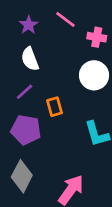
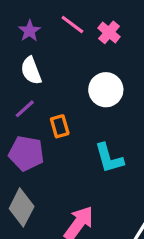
pink cross: (97, 37) -> (109, 32), moved, turned 30

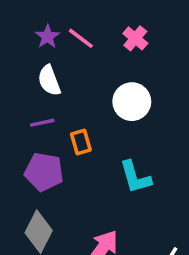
pink line: (72, 25) -> (81, 38), moved
purple line: (25, 109) -> (42, 123), turned 30

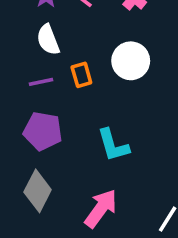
orange rectangle: (81, 142) -> (81, 75), moved
cyan L-shape: (135, 177) -> (113, 145), moved

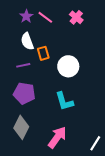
white circle: (131, 61) -> (68, 66), moved
orange rectangle: (81, 75) -> (43, 53), moved

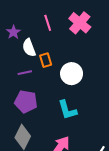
purple star: (26, 16) -> (13, 32), moved
pink line: (45, 17) -> (48, 23), turned 35
pink cross: (76, 17) -> (80, 23), size x1.5

